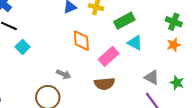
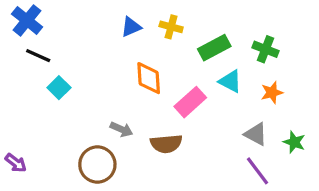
green cross: (174, 22) -> (265, 49), moved
orange star: (174, 45) -> (272, 92), moved
brown semicircle: (104, 84) -> (166, 144), moved

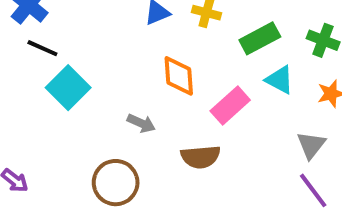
cyan square: (59, 88) -> (68, 88), size x1.5
gray arrow: (121, 129) -> (141, 123), moved
gray triangle: (256, 134) -> (311, 145), turned 40

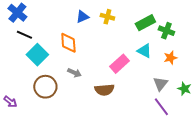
green rectangle: (260, 38) -> (145, 23), moved
orange diamond: (179, 76) -> (68, 43), moved
brown circle: (116, 183) -> (45, 87), moved

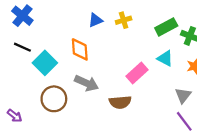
yellow cross: (107, 17) -> (124, 20), turned -32
black line: (24, 35) -> (22, 47), moved
gray arrow: (74, 73) -> (86, 83), size x1.5

